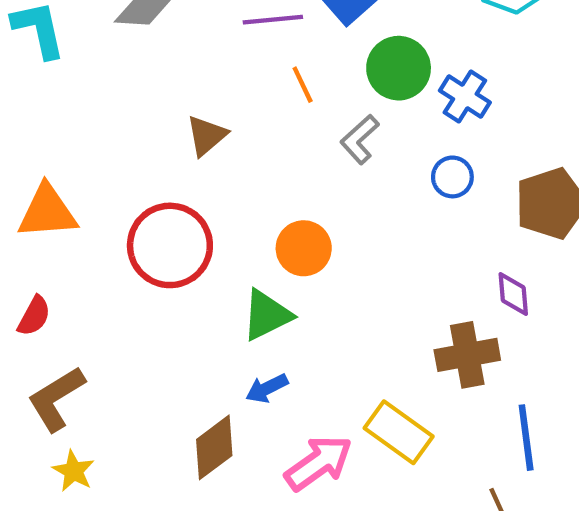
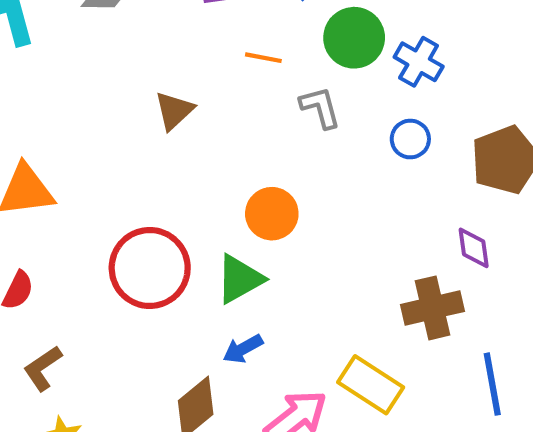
orange line: (303, 85) -> (263, 58), turned -51
gray L-shape: (360, 139) -> (320, 107), turned 120
red circle: (170, 245) -> (150, 268), moved
brown L-shape: (56, 399) -> (43, 368), size x0.7

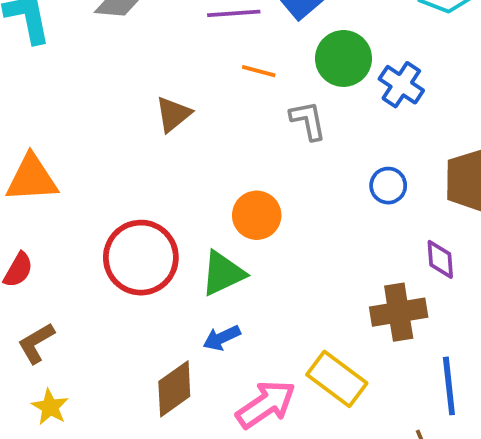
blue circle: (410, 139) -> (388, 186), moved

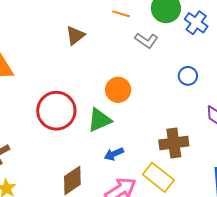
gray L-shape: (308, 120) -> (146, 40), turned 135
brown cross: (399, 312) -> (174, 143), moved
blue arrow: (222, 338) -> (114, 154), moved

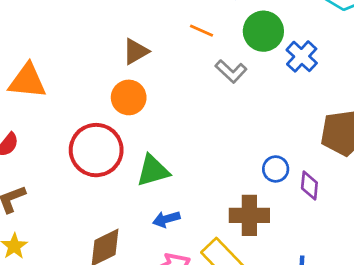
blue circle: (188, 76) -> (276, 169), moved
orange circle: (118, 90) -> (129, 97), moved

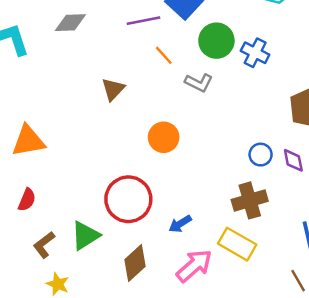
orange line: (201, 31) -> (164, 55), turned 40
orange circle: (129, 97) -> (164, 137), moved
red circle: (96, 150) -> (128, 199), moved
green triangle: (153, 171) -> (85, 236), moved

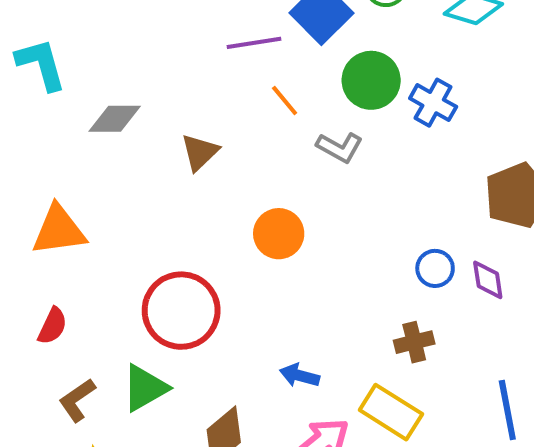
gray diamond: (70, 23) -> (115, 119), moved
red circle: (128, 199) -> (181, 311), moved
brown cross: (250, 200) -> (414, 342), size x0.7
blue arrow: (180, 224) -> (300, 376), turned 45

